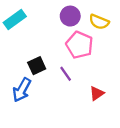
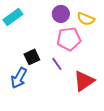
pink pentagon: (79, 45) -> (69, 39), turned -30
red triangle: (97, 93) -> (84, 81), size x1.6

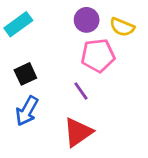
black square: (32, 57) -> (25, 74), moved
red triangle: (84, 81) -> (78, 132), moved

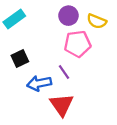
blue arrow: (27, 111) -> (39, 83), moved, turned 50
red triangle: (78, 132) -> (62, 105), turned -30

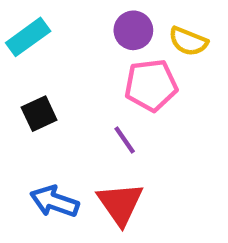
blue arrow: (39, 83) -> (54, 201), moved, turned 30

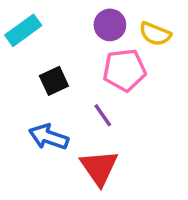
black square: (39, 114) -> (54, 81), moved
blue arrow: (54, 201) -> (49, 137), moved

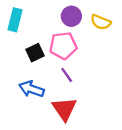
cyan rectangle: (23, 30) -> (15, 20), turned -40
pink pentagon: (124, 70) -> (63, 46), moved

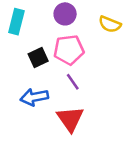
purple circle: (71, 16) -> (65, 14), moved
blue arrow: (31, 89) -> (34, 97), turned -30

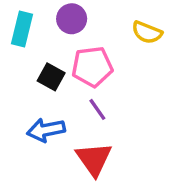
purple circle: (65, 14) -> (72, 19), moved
black square: (38, 57) -> (51, 77), turned -36

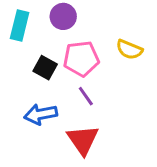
yellow semicircle: (147, 32) -> (129, 50), moved

